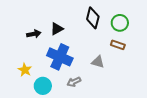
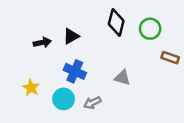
brown rectangle: (118, 45) -> (170, 58), moved
blue cross: (60, 57) -> (75, 71), size x0.7
cyan circle: (43, 86) -> (64, 99), moved

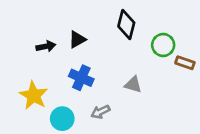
green circle: (150, 29) -> (163, 45), moved
yellow star: (31, 88) -> (34, 95), size x1.5
cyan circle: (64, 99) -> (62, 119), moved

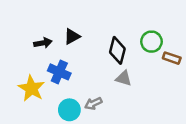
black diamond: (126, 25) -> (117, 50), moved
blue cross: (81, 78) -> (59, 72), moved
cyan circle: (62, 119) -> (69, 110), moved

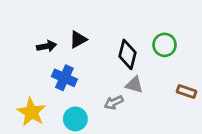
brown rectangle: (172, 58) -> (186, 92), moved
yellow star: (31, 88) -> (31, 112), moved
gray arrow: (93, 104) -> (114, 102), moved

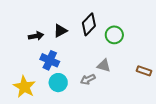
green circle: (165, 45) -> (114, 35), moved
black diamond: (127, 54) -> (89, 24), moved, turned 30
cyan circle: (75, 119) -> (58, 83), moved

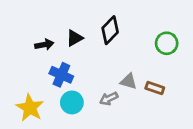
green circle: (114, 35) -> (167, 43), moved
brown rectangle: (144, 71) -> (155, 88), moved

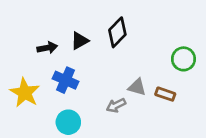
green circle: (167, 43) -> (183, 59), moved
cyan circle: (72, 102) -> (68, 122), moved
yellow star: (30, 108) -> (25, 93), moved

